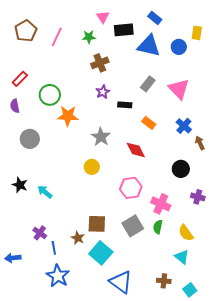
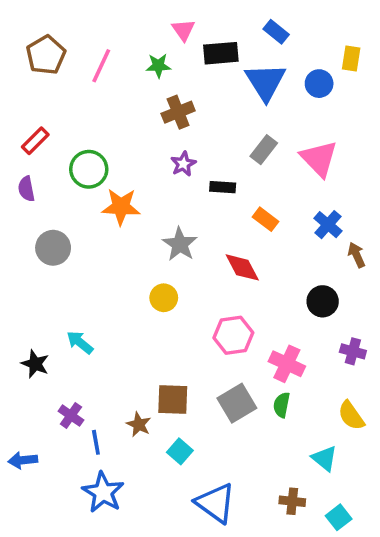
blue triangle: (149, 46) -> (265, 82), turned 45
black star: (20, 185) -> (35, 364), moved
yellow semicircle: (186, 233) -> (351, 416), moved
cyan square: (101, 253) -> (180, 451), size x0.6

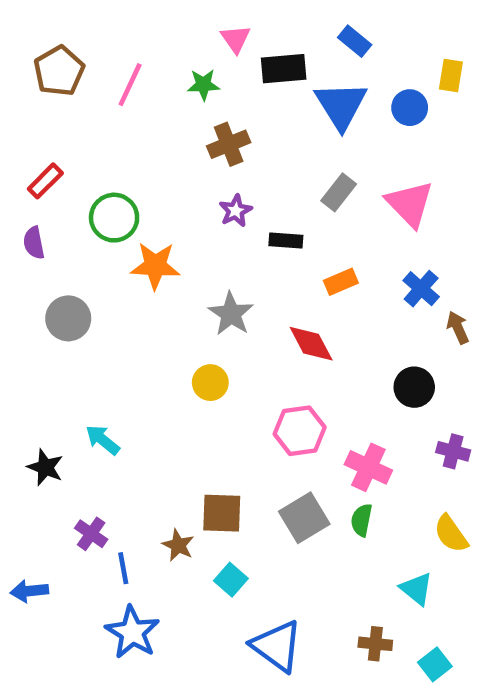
orange rectangle: (265, 219) -> (341, 282), turned -60

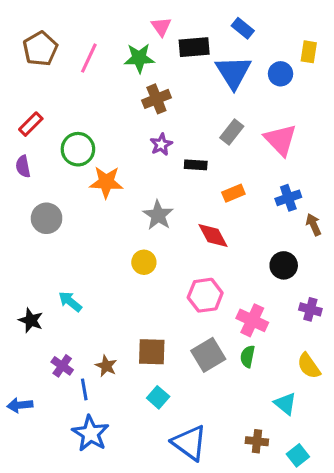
green star: (203, 85) -> (139, 58), size x1.4
blue cross: (421, 289) -> (288, 198), turned 30
brown star: (178, 545) -> (106, 366), moved

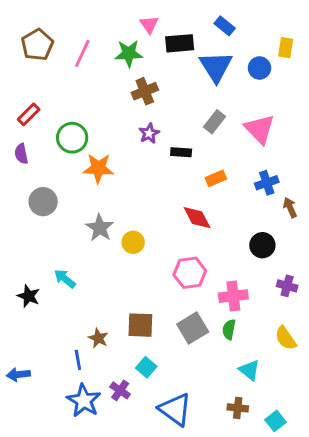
gray star: (158, 215) -> (100, 228), moved
pink cross: (252, 320) -> (233, 296), turned -32
purple cross: (62, 366) -> (120, 390), moved
cyan triangle: (285, 404) -> (249, 370), moved

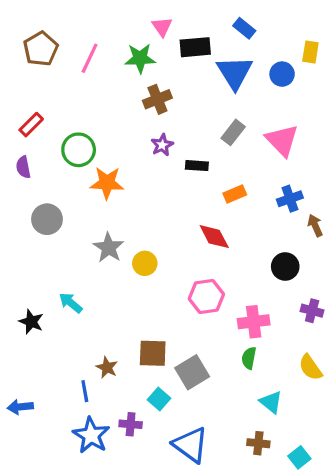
gray square: (193, 328) -> (192, 372), moved
purple cross: (120, 390) -> (131, 424), turned -30

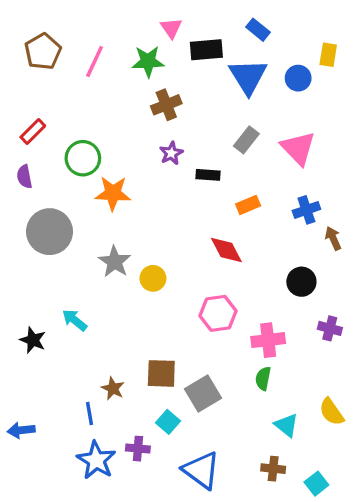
gray circle: (47, 219) -> (50, 232), size x1.4
yellow semicircle: (310, 367) -> (331, 412), moved

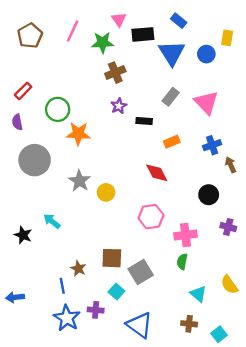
pink line: (95, 61) -> (73, 31), moved

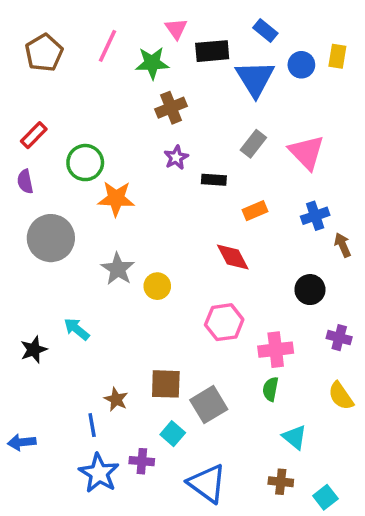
blue circle: (206, 54) -> (301, 65), moved
black star: (23, 235) -> (34, 350), turned 30
yellow semicircle: (229, 285) -> (341, 396), moved

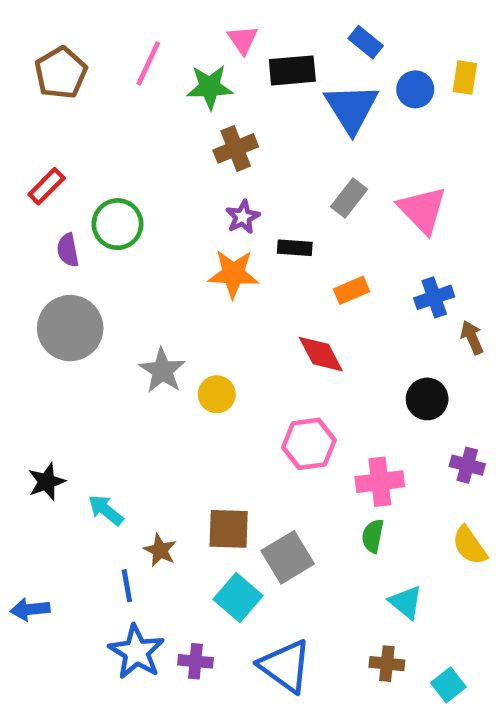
purple semicircle: (25, 181) -> (68, 250), moved
orange star: (116, 199) -> (233, 274), moved
cyan arrow: (77, 329) -> (106, 510), moved
cyan square: (173, 434) -> (238, 597), size x1.4
purple cross: (142, 461) -> (195, 661), moved

